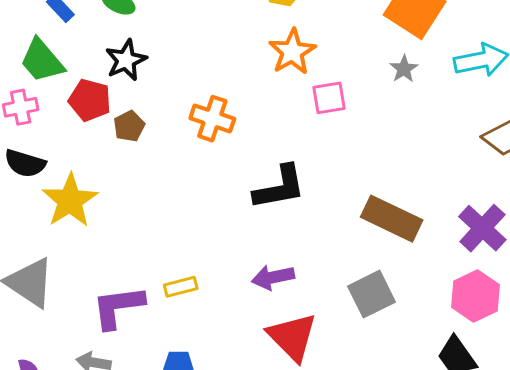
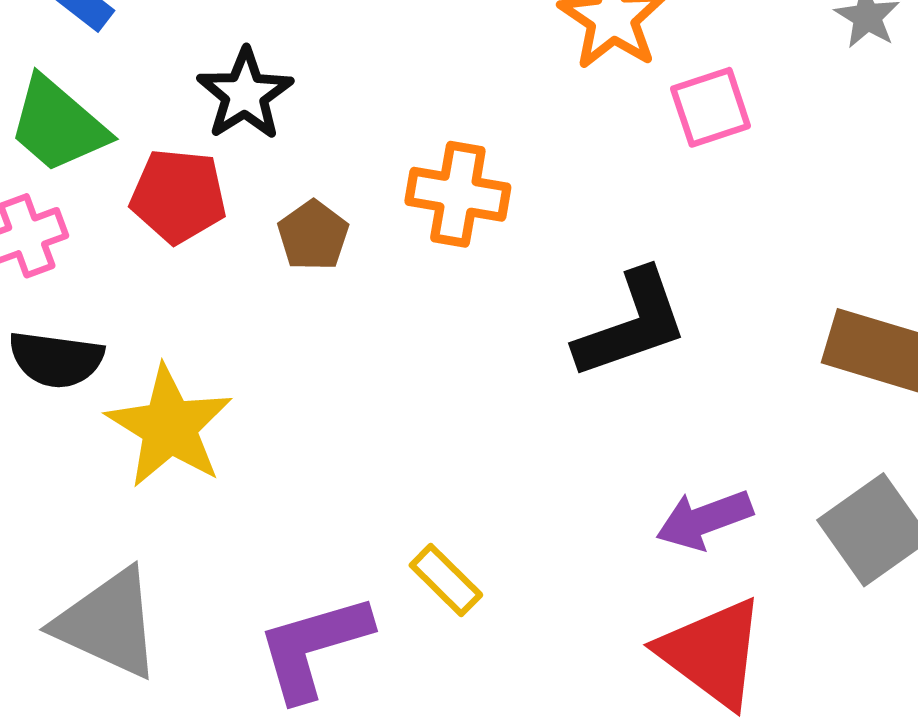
brown pentagon: (129, 126) -> (313, 236), moved
purple arrow: (273, 277) -> (704, 520), moved
yellow rectangle: (181, 287) -> (446, 580), turned 68

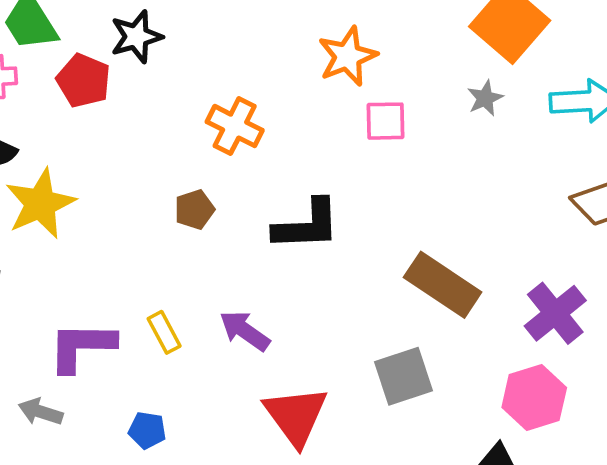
brown pentagon: (313, 236) -> (194, 210), moved
purple arrow: (704, 520) -> (245, 331), moved, turned 38

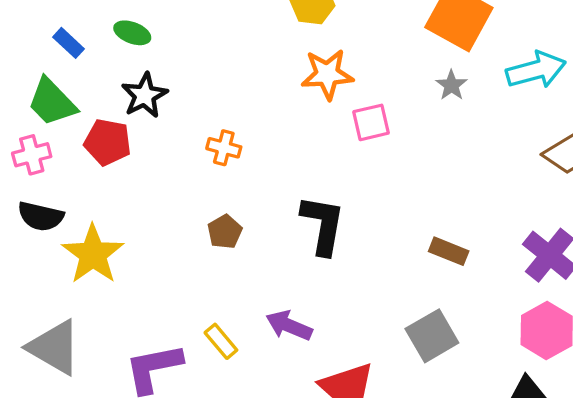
orange star: (348, 56) -> (327, 74), turned 30
orange cross: (235, 126) -> (224, 148), moved, size x0.7
black L-shape: (307, 225) -> (323, 225), turned -66
brown rectangle: (443, 285) -> (449, 251), size x0.6

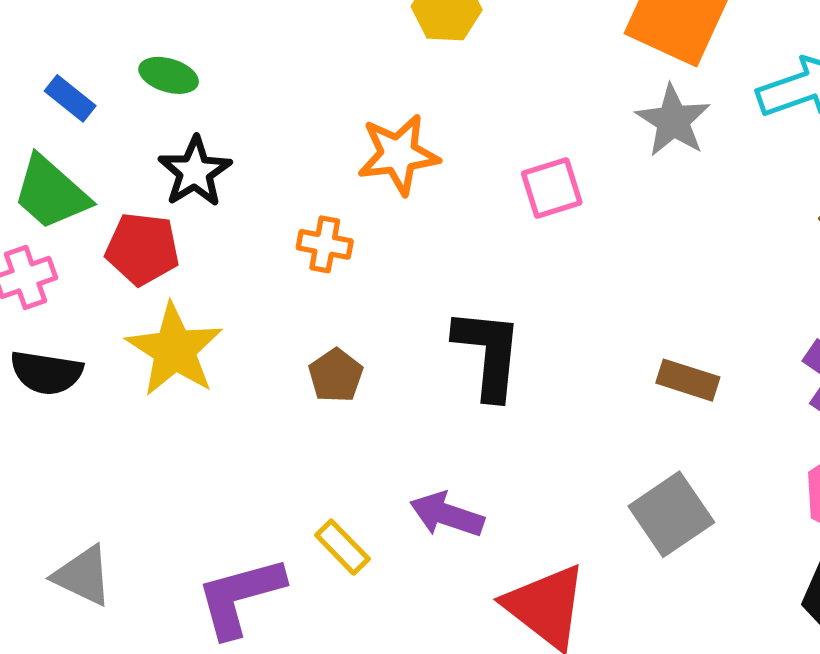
orange star: (327, 74) -> (398, 154), moved
gray star: (451, 85) -> (673, 121), size x1.5
yellow star: (93, 254) -> (174, 350), moved
gray triangle: (54, 347) -> (83, 576), size x0.7

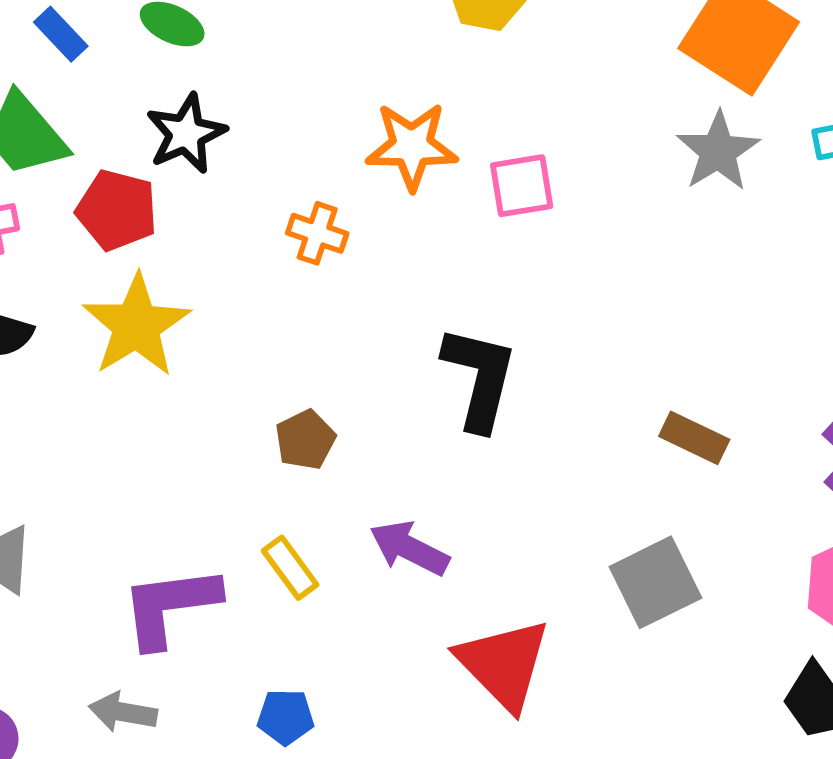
pink square: (552, 188) -> (522, 186), moved
brown pentagon: (336, 375) -> (305, 440), moved

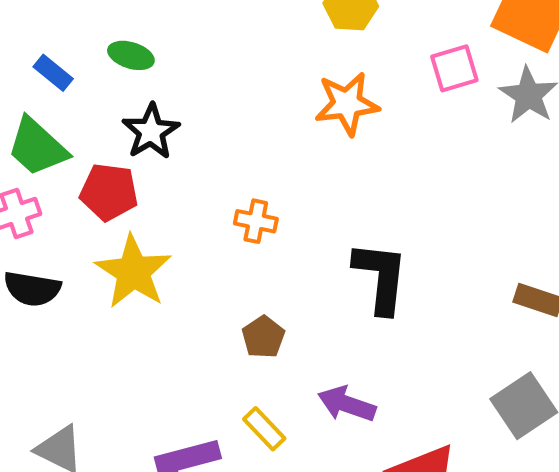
orange star: (412, 146) -> (347, 104), moved
pink square: (522, 186) -> (454, 68), moved
orange cross: (317, 233) -> (256, 221), moved

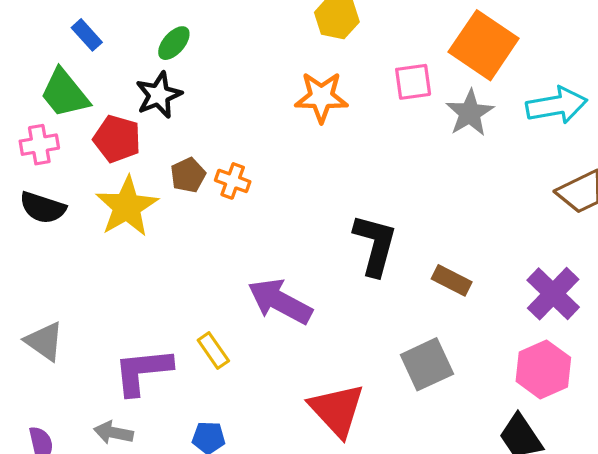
green ellipse: (131, 55) -> (174, 43), moved, turned -75
black L-shape: (381, 277) -> (375, 245), moved
brown pentagon: (263, 337) -> (188, 175), moved
purple arrow: (347, 404) -> (280, 301), moved, size x1.4

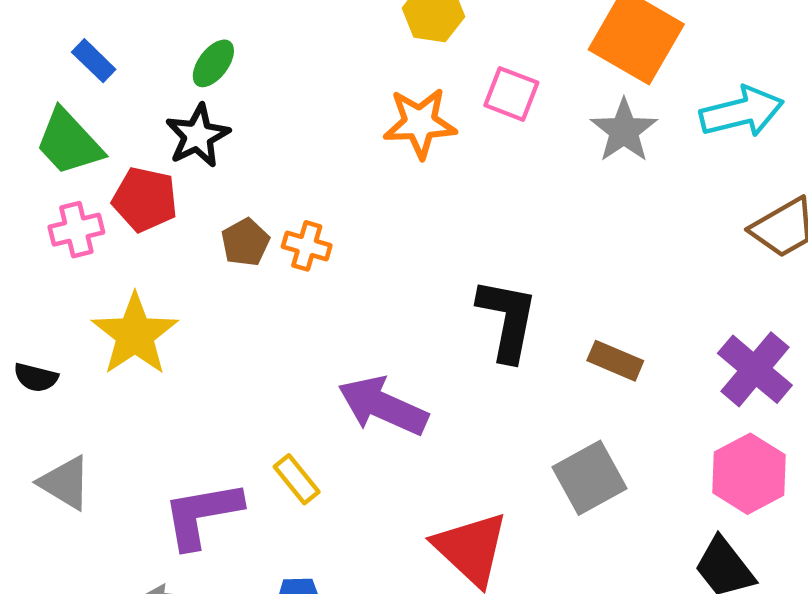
pink square: (413, 82) -> (511, 94), moved, turned 33
pink cross: (39, 145) -> (76, 230), moved
yellow star: (127, 207) -> (135, 335), moved
black semicircle: (43, 208) -> (36, 378), moved, size x0.7

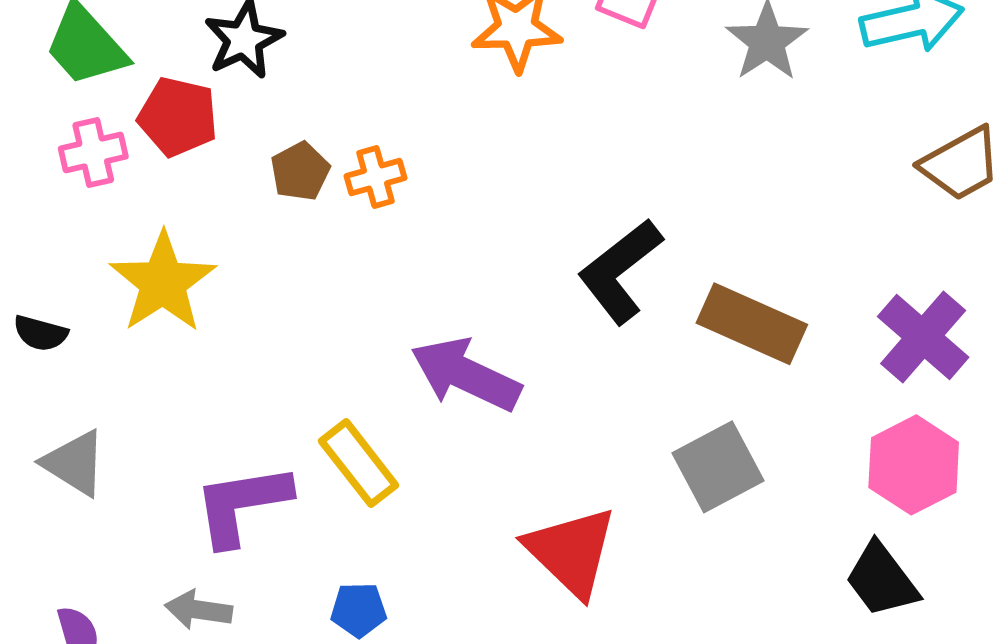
orange cross: (307, 246) -> (375, 177), turned -33
black L-shape: (507, 320) -> (620, 271), turned -140
brown rectangle: (615, 361) -> (752, 324), size x1.6
yellow rectangle: (297, 479) -> (359, 463), size x1.4

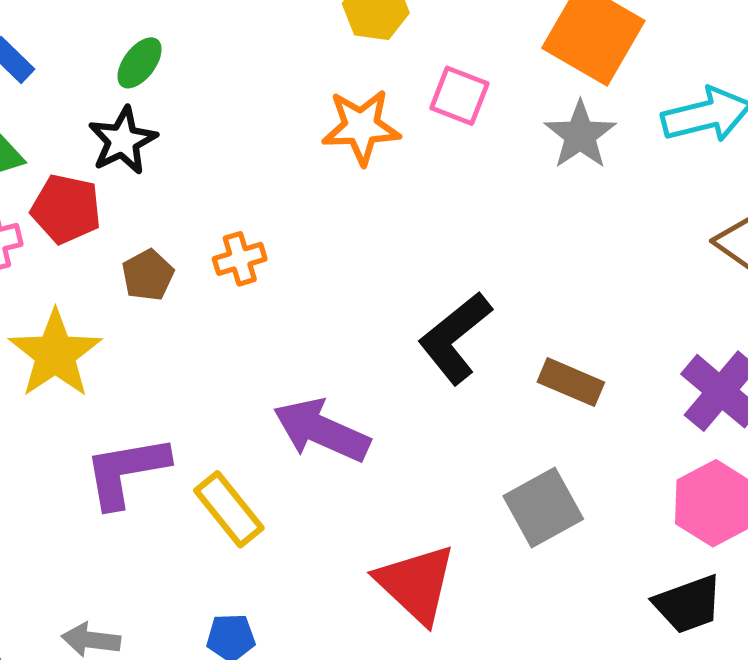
brown pentagon: (300, 171) -> (148, 275), moved
brown rectangle: (752, 324) -> (571, 382), size x0.7
purple L-shape: (242, 504) -> (126, 471), moved
black trapezoid: (882, 580) -> (688, 604), turned -72

